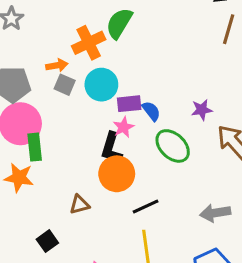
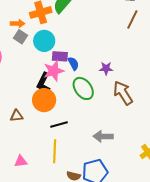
pink star: (123, 127) -> (54, 71), size x1.5

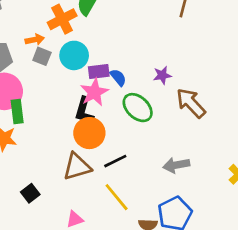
brown triangle: (17, 116) -> (77, 167), moved, size x1.6
yellow line: (55, 151) -> (117, 197), turned -30

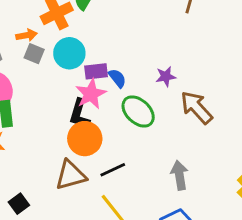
gray arrow: (176, 165) -> (179, 175), turned 90

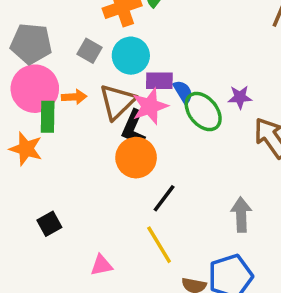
orange arrow: (26, 35) -> (74, 97), moved
green ellipse: (138, 111) -> (203, 112), moved
black line: (113, 170) -> (164, 198), turned -35
brown triangle: (71, 175) -> (117, 102), moved, turned -36

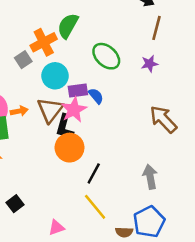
gray square: (90, 51) -> (23, 60), moved, turned 35
purple star: (240, 97) -> (149, 64), moved
green ellipse: (203, 112) -> (106, 56), moved

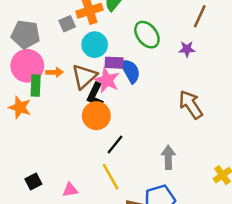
blue semicircle: (96, 96) -> (130, 71), size x1.5
pink star: (74, 110) -> (107, 80), turned -30
black square: (15, 204) -> (33, 182), moved

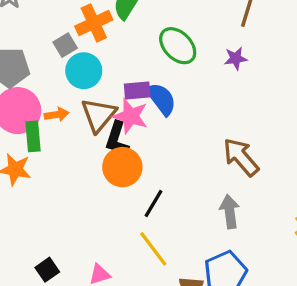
cyan circle: (95, 45) -> (84, 71), moved
brown arrow: (191, 105) -> (241, 157), moved

